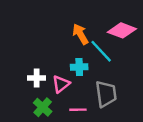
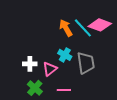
cyan line: (101, 51) -> (83, 28), moved
cyan cross: (79, 67) -> (65, 55), turned 32
gray trapezoid: (106, 94) -> (86, 63), moved

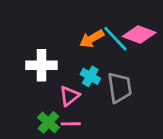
orange arrow: (66, 28) -> (92, 39), turned -90
white cross: (30, 64) -> (41, 65), moved, size x1.5
pink line: (64, 90) -> (71, 124), moved

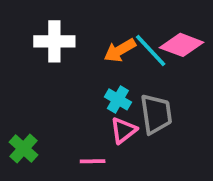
white cross: (41, 65) -> (54, 41), moved
pink triangle: (69, 96) -> (123, 130), moved
green cross: (48, 122) -> (23, 149), moved

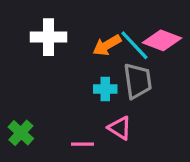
cyan cross: (118, 99) -> (105, 89), turned -30
gray trapezoid: (156, 114) -> (138, 81), moved
pink triangle: (123, 130) -> (120, 128), moved, turned -50

